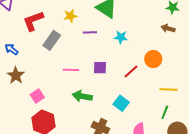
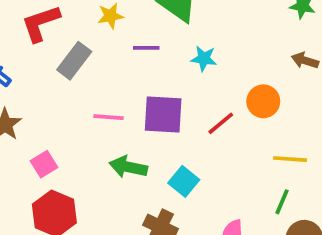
brown arrow: (168, 28) -> (305, 61), moved
purple square: (100, 68) -> (163, 114), size x1.6
cyan square: (121, 103) -> (184, 181), moved

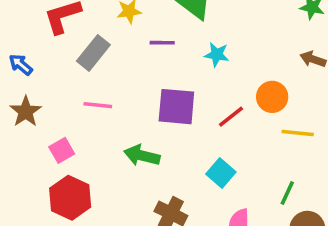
pink line: (109, 117) -> (98, 105), moved
yellow line: (290, 159) -> (298, 133), moved
cyan square: (184, 181) -> (221, 173), moved

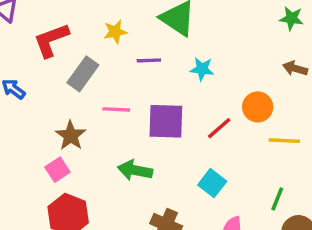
pink line: (98, 105) -> (116, 109), moved
brown star: (26, 112) -> (71, 136), moved

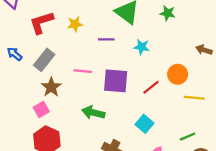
green star: (291, 18) -> (168, 13), moved
yellow star: (115, 32) -> (75, 24), moved
gray rectangle: (83, 74) -> (44, 60), moved
green line: (277, 199) -> (188, 137), turned 42

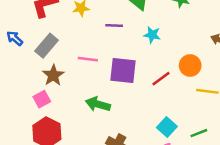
cyan square: (145, 124) -> (167, 127), moved

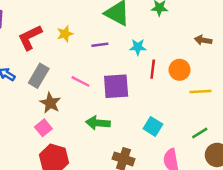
pink line: (88, 59) -> (80, 81), turned 30
red line: (161, 79) -> (153, 69), moved, turned -36
cyan square: (167, 127) -> (153, 126), moved

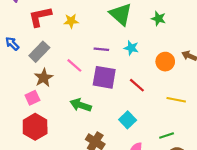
purple line: (100, 45) -> (101, 49), moved
red line: (153, 69) -> (137, 85), moved, turned -70
orange circle: (180, 70) -> (165, 62), moved

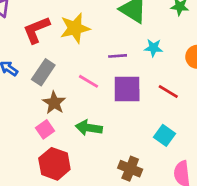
yellow star: (71, 21) -> (75, 28), size x1.6
green arrow: (81, 105) -> (89, 128), moved

